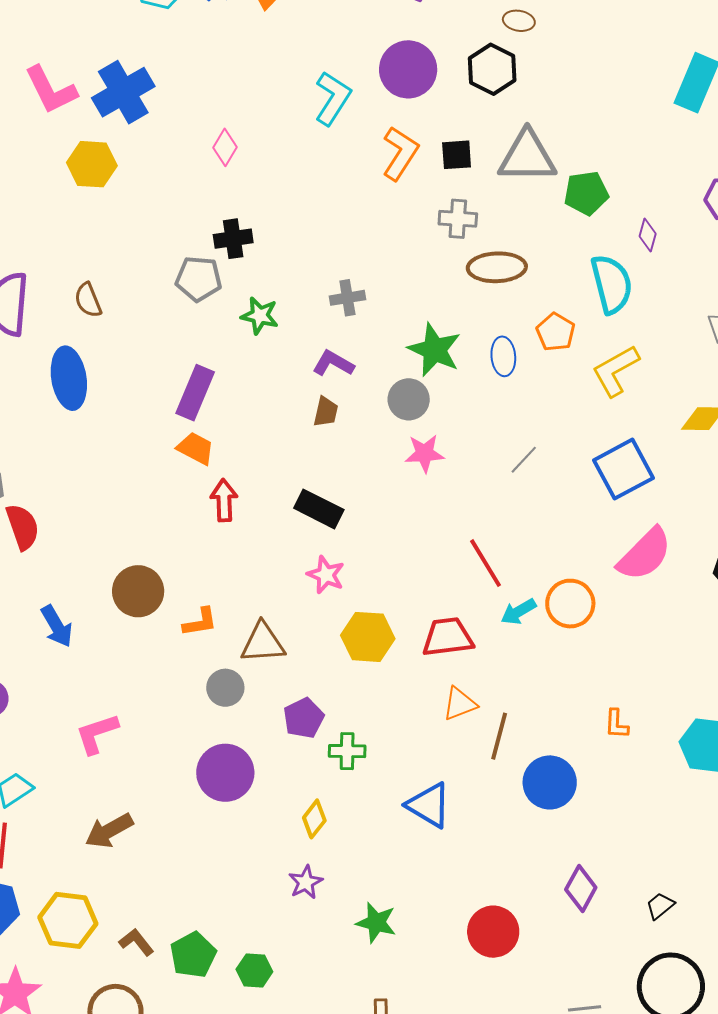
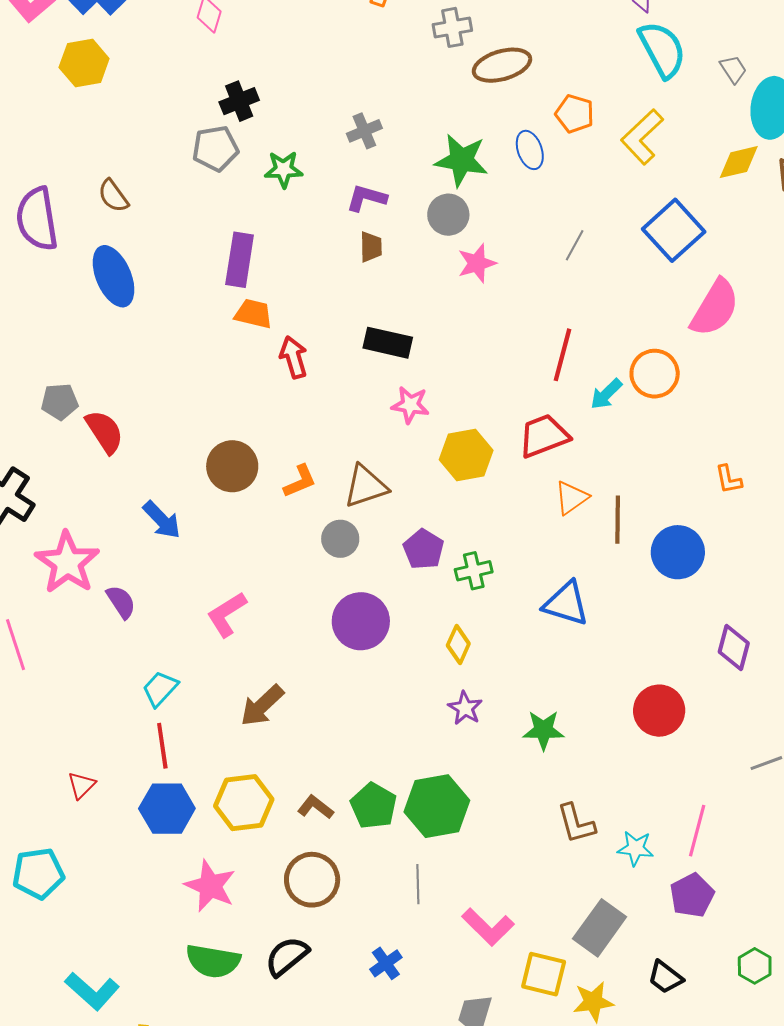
cyan semicircle: (612, 284) -> (662, 50), moved
red line: (485, 563) -> (562, 355), turned 60
green hexagon: (254, 971) -> (437, 806), size x1.8

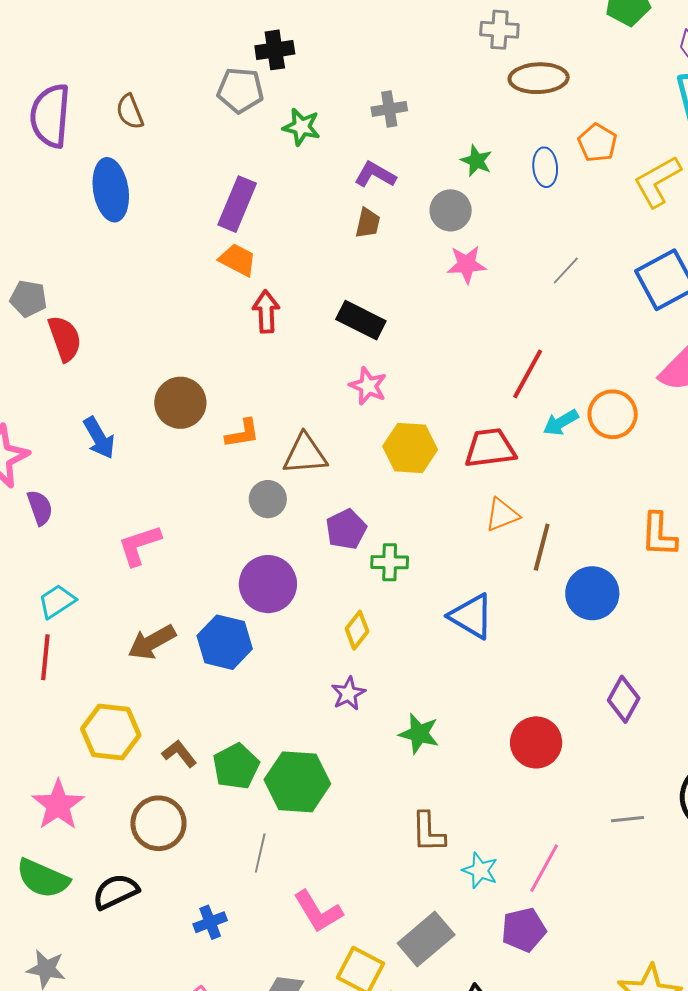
green star: (461, 160) -> (476, 161), size x0.6
orange L-shape: (728, 479) -> (659, 535), size x1.5
blue hexagon: (167, 809) -> (225, 642), moved

